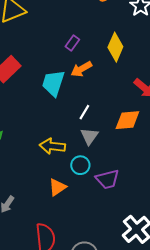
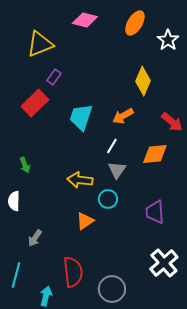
purple rectangle: (72, 43) -> (54, 77), moved
orange arrow: (81, 69) -> (123, 116), moved
purple trapezoid: (107, 179) -> (155, 212), moved, turned 100

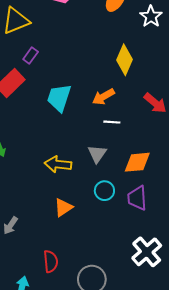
white line: (112, 146) -> (112, 122), moved, turned 63
orange diamond: (155, 154) -> (137, 162), moved
cyan circle: (108, 199) -> (104, 191), moved
red semicircle: (73, 272) -> (51, 261), size x0.7

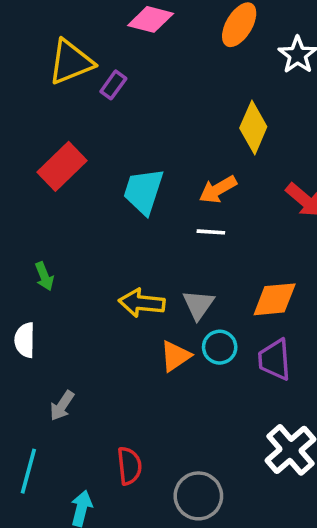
purple rectangle: (31, 56) -> (113, 85), moved
white line: (112, 122) -> (211, 232), moved
gray triangle: (97, 154) -> (198, 305), moved
orange triangle: (63, 208) -> (175, 356), moved

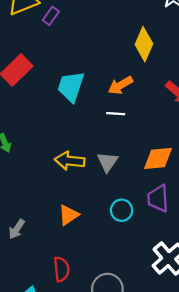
cyan circle: (220, 347) -> (122, 210), moved
orange triangle: (175, 356) -> (69, 215), moved

